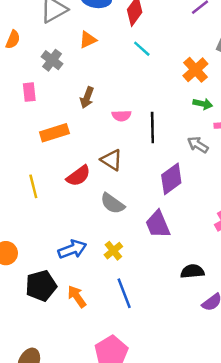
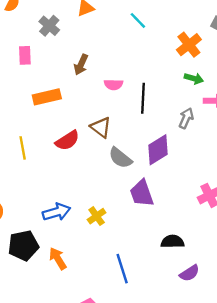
gray arrow: (198, 145) -> (186, 118), turned 78
gray semicircle: (113, 204) -> (120, 158), moved
blue line: (124, 293) -> (122, 269), moved

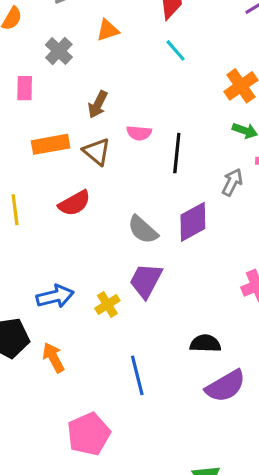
brown triangle: (101, 127) -> (97, 152), moved
purple trapezoid: (142, 193) -> (146, 281), moved, turned 44
purple semicircle: (189, 273) -> (225, 386), size x1.5

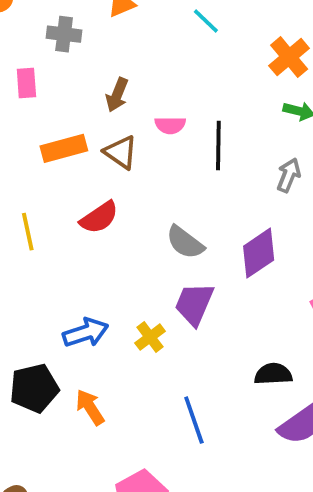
gray cross: (59, 51) -> (64, 34), turned -32
purple diamond: (193, 222) -> (259, 253), moved

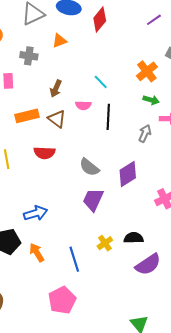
cyan line: (206, 21) -> (101, 82), moved
red semicircle: (99, 217) -> (44, 153), turned 35
yellow cross: (150, 337) -> (105, 243), moved
blue line: (194, 420) -> (74, 259), moved

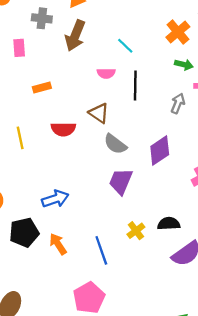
brown arrow: (56, 89) -> (75, 36), moved, size x1.5
orange rectangle: (27, 116) -> (42, 87), size x0.7
brown triangle: (57, 119) -> (99, 113), moved

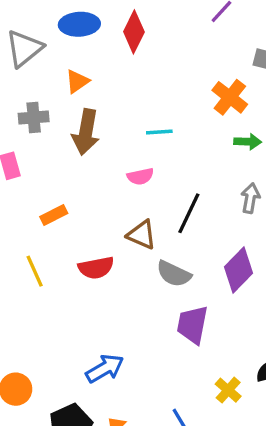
cyan line: (125, 46) -> (159, 132), turned -36
black line: (135, 86) -> (189, 213), moved, turned 36
yellow line: (20, 138) -> (35, 271), moved

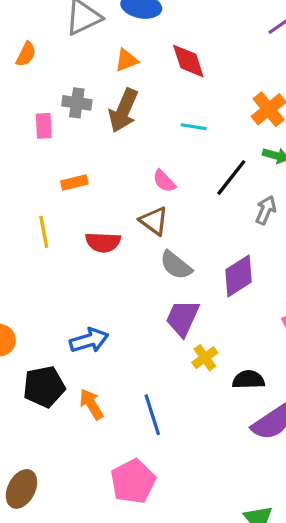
red diamond: (134, 32) -> (188, 61), moved, turned -57
gray cross: (34, 117) -> (77, 103), moved
pink semicircle: (140, 176) -> (164, 181), moved, turned 45
black line: (189, 213) -> (231, 178), moved
yellow cross: (228, 390) -> (205, 358), moved

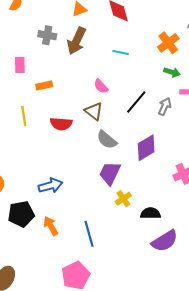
pink rectangle: (44, 126) -> (20, 65), moved
black line: (231, 178) -> (136, 102), moved

